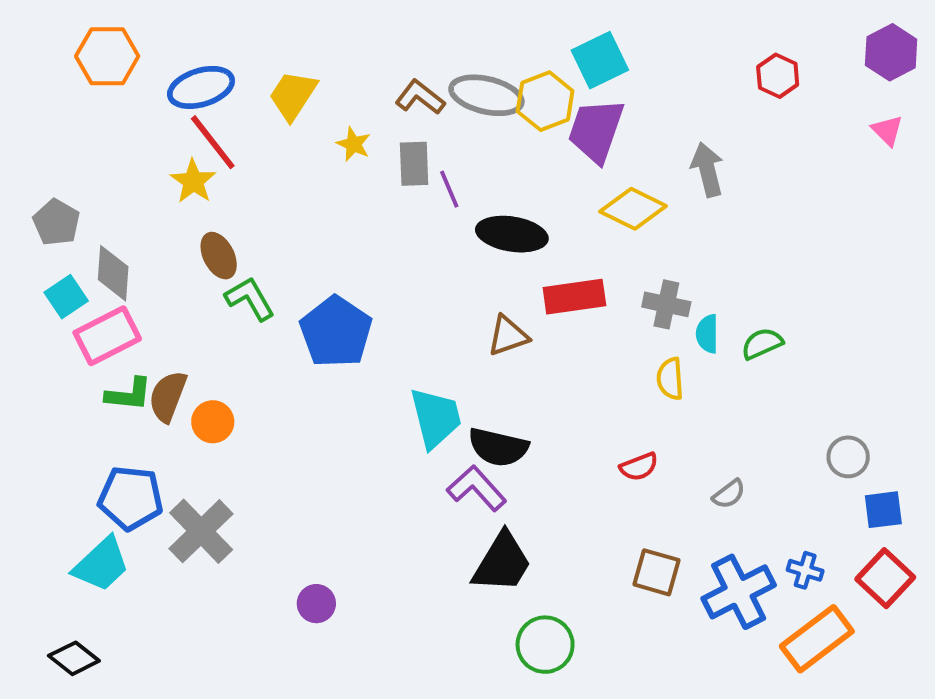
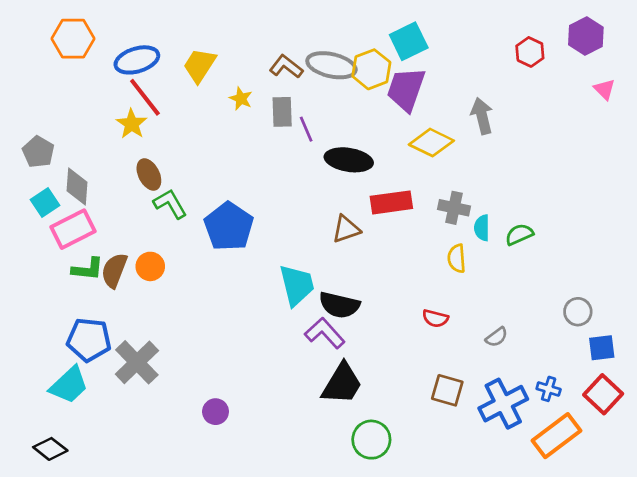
purple hexagon: (891, 52) -> (586, 36), moved
orange circle: (213, 422) -> (150, 266), moved
red semicircle: (639, 467) -> (435, 318), turned 35

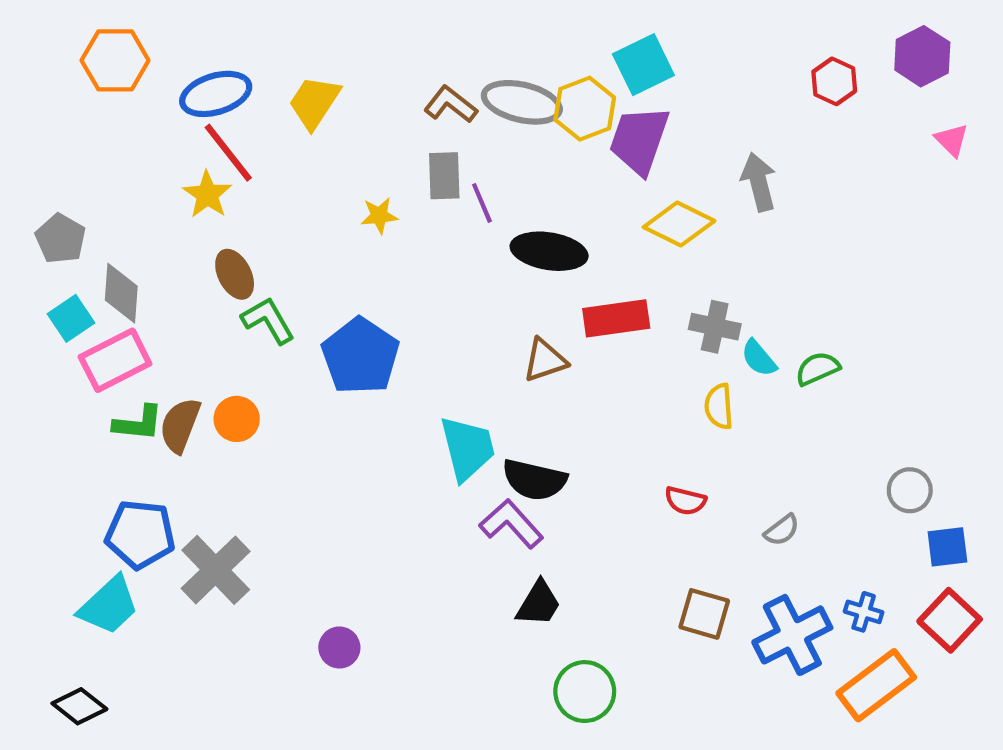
yellow star: (241, 99) -> (379, 216), moved, turned -30
cyan semicircle: (482, 228) -> (759, 358), turned -40
black trapezoid: (342, 384) -> (539, 603), size x0.7

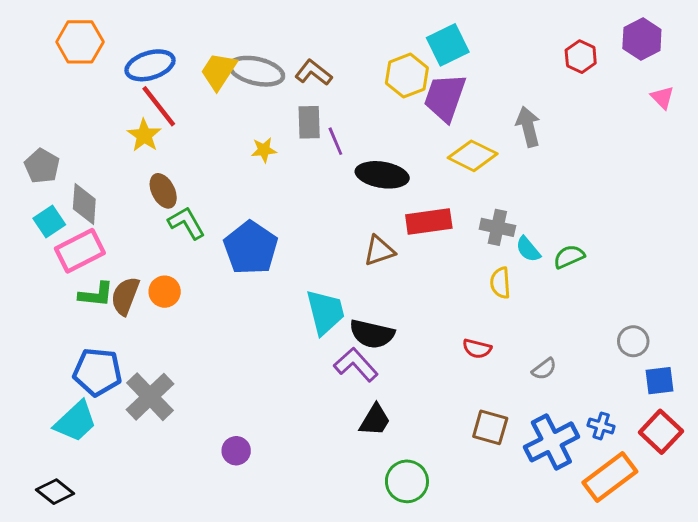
gray ellipse: (522, 102) -> (257, 71), moved

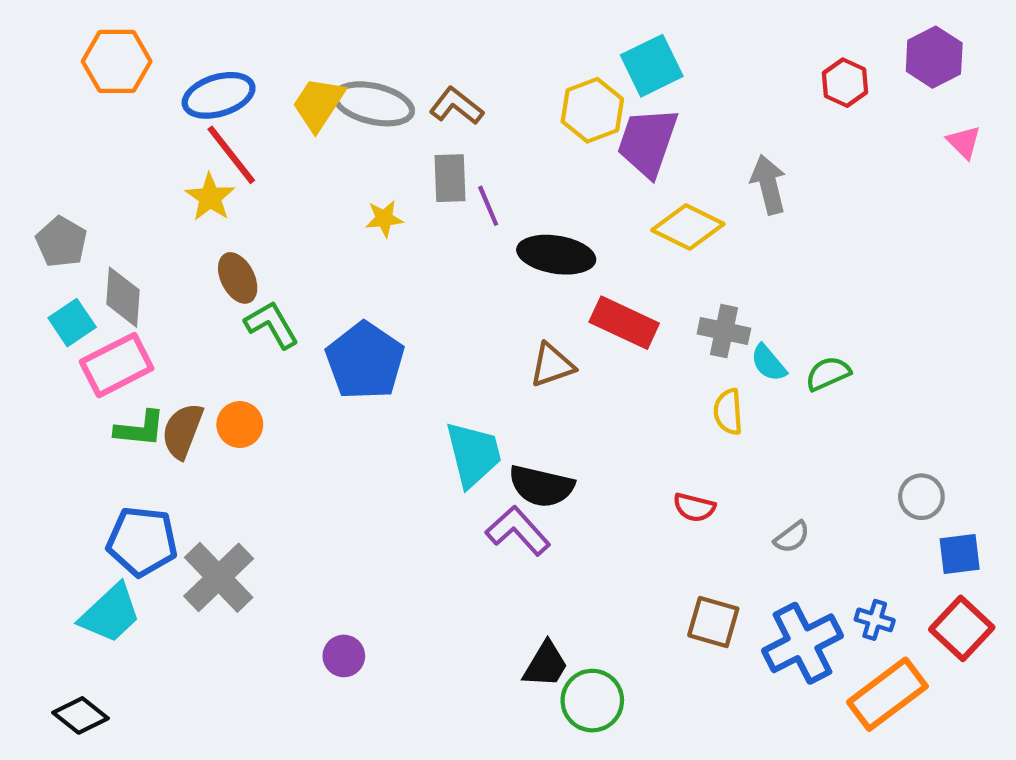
red rectangle: (429, 222) -> (624, 323), turned 33
black trapezoid: (375, 420) -> (546, 664), moved

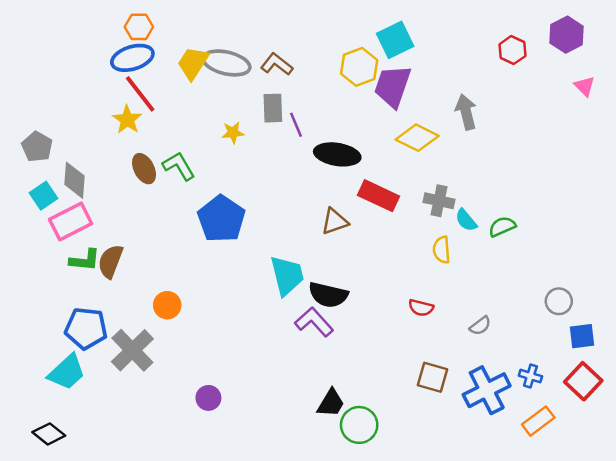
orange hexagon: (117, 61) -> (139, 27), moved, size x0.7
green L-shape: (272, 325) -> (179, 166), moved
orange circle: (240, 425) -> (167, 305), moved
orange rectangle: (887, 694) -> (538, 421), size x0.7

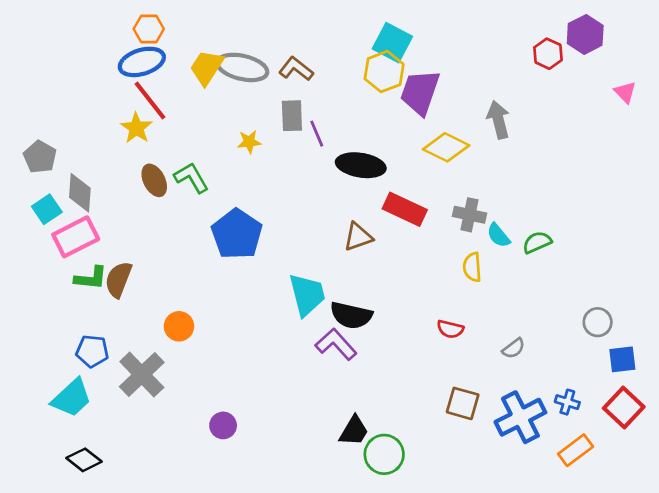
purple hexagon: (567, 35) -> (585, 34), moved
cyan square: (395, 40) -> (392, 43), moved, turned -36
blue pentagon: (86, 328) -> (92, 351), size x0.7
black diamond: (49, 434) -> (84, 460), moved

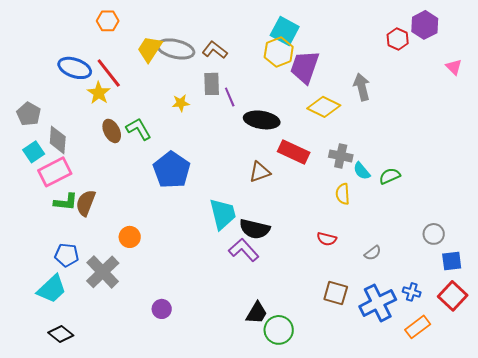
blue ellipse: (142, 62) -> (75, 68), moved, turned 36

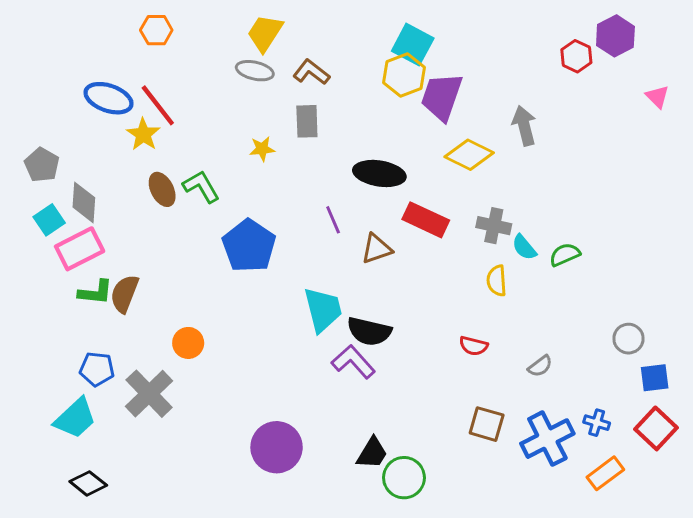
yellow trapezoid: (150, 49) -> (265, 33), moved
gray ellipse: (176, 49) -> (255, 71), size x0.7
purple line: (230, 97) -> (333, 220), moved
purple circle: (162, 309) -> (277, 447), moved, size x1.8

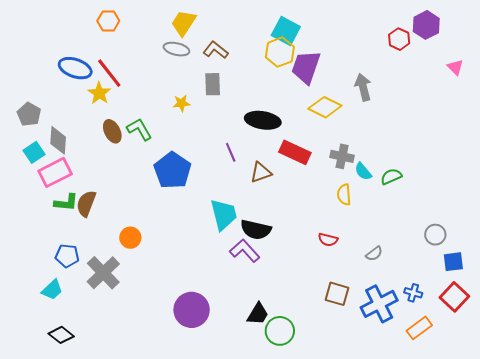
cyan trapezoid: (75, 418) -> (52, 290), size x0.7

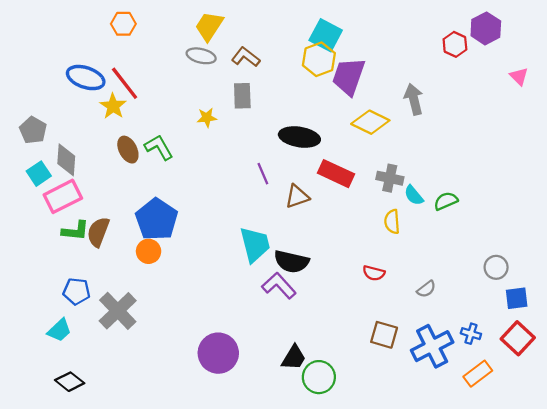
blue pentagon: (172, 170) -> (157, 219), moved
orange circle: (130, 238) -> (149, 251), moved

